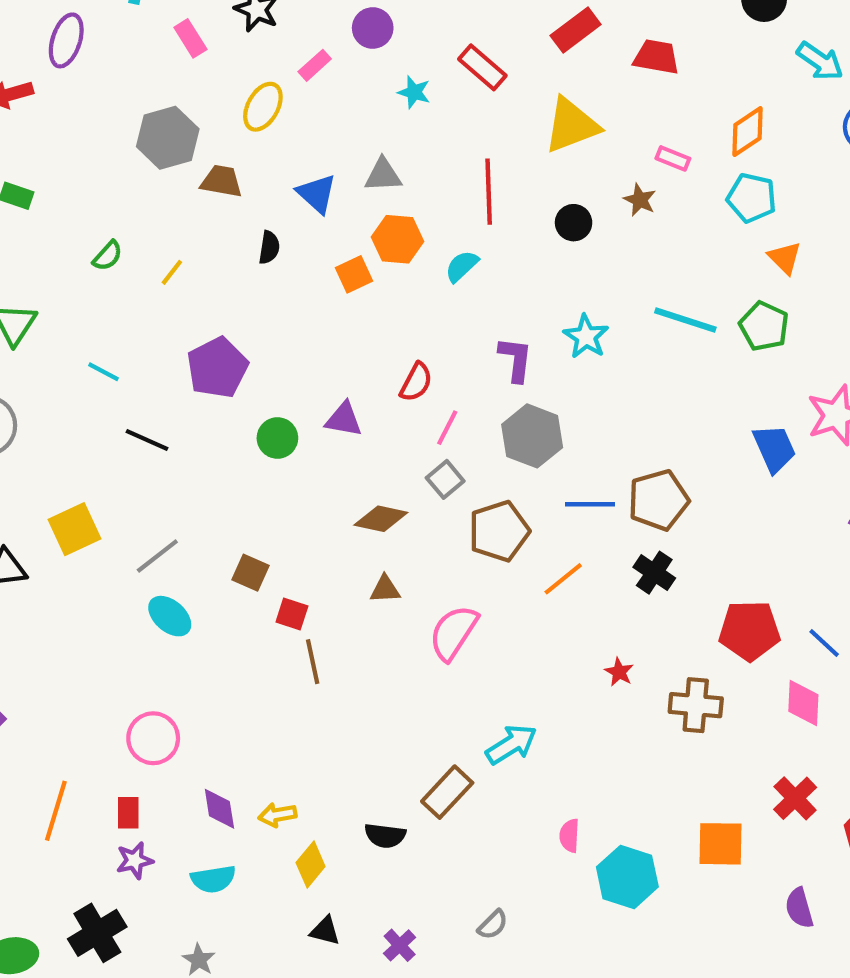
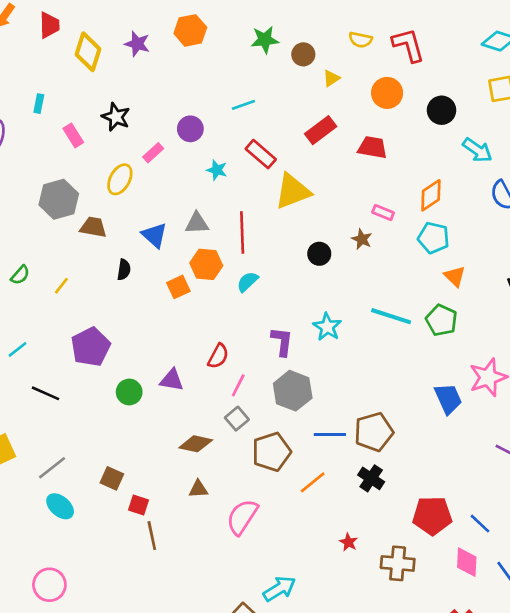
yellow triangle: (571, 125) -> (293, 191), moved
red line: (489, 192) -> (242, 232), moved
cyan line: (103, 372) -> (18, 349), turned -66

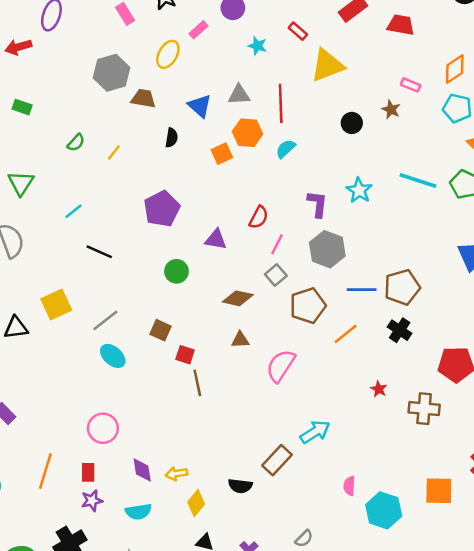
red rectangle: (261, 154) -> (298, 31), size x0.7
purple pentagon: (91, 347) -> (162, 209), moved
green circle: (129, 392) -> (176, 271), moved

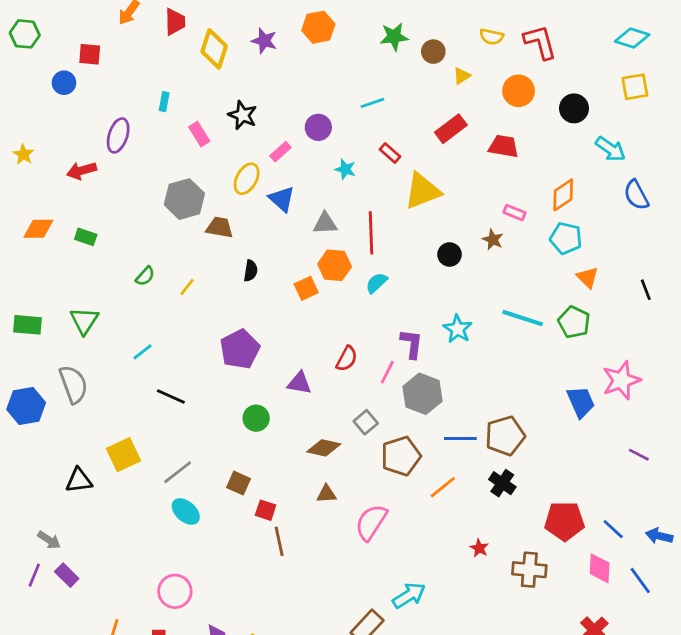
blue triangle: (200, 106) -> (282, 199), moved
pink line: (277, 244) -> (387, 372), moved

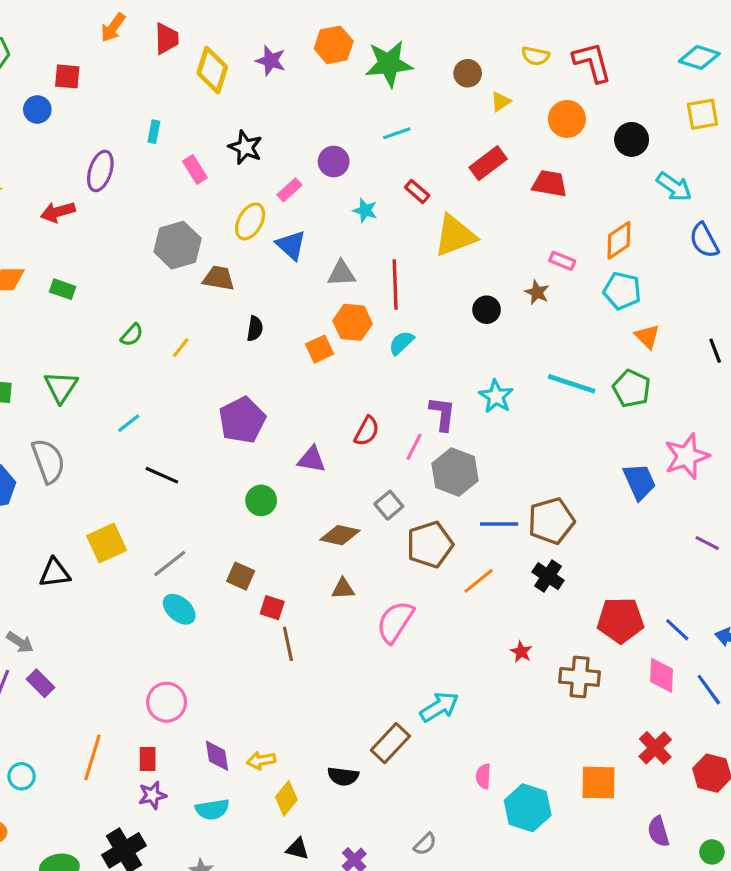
green star: (394, 37) -> (389, 64), moved, size x1.4

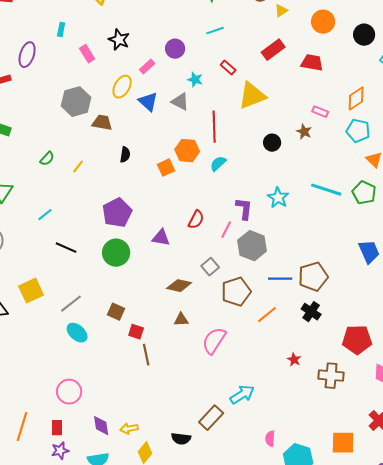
gray triangle: (342, 273) -> (180, 102), moved, turned 30
green circle: (261, 500) -> (116, 253), moved, size x1.4

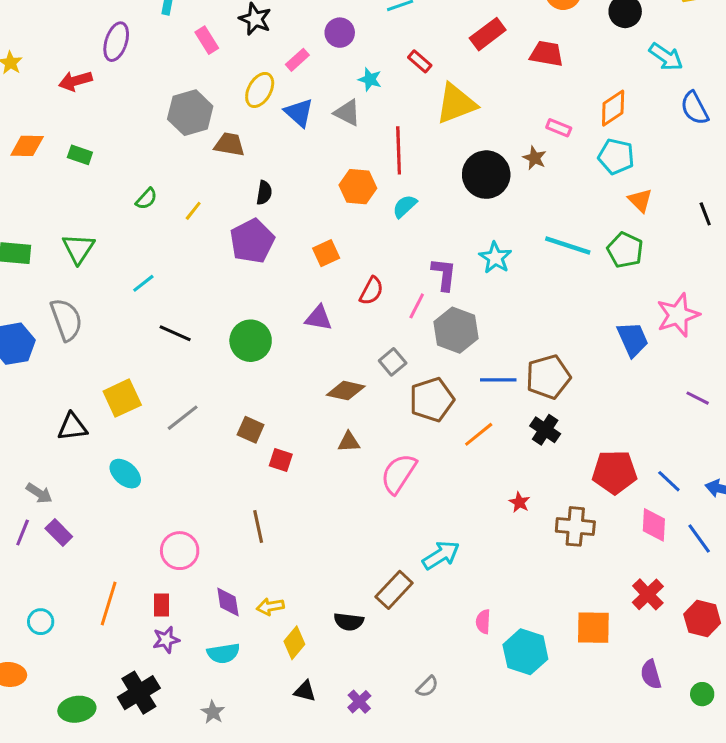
black circle: (272, 143) -> (486, 175), size x1.8
orange square: (166, 168) -> (326, 253), moved
purple pentagon: (117, 213) -> (252, 241), moved
cyan ellipse: (77, 333) -> (125, 474), moved
brown line: (146, 355) -> (258, 526), moved

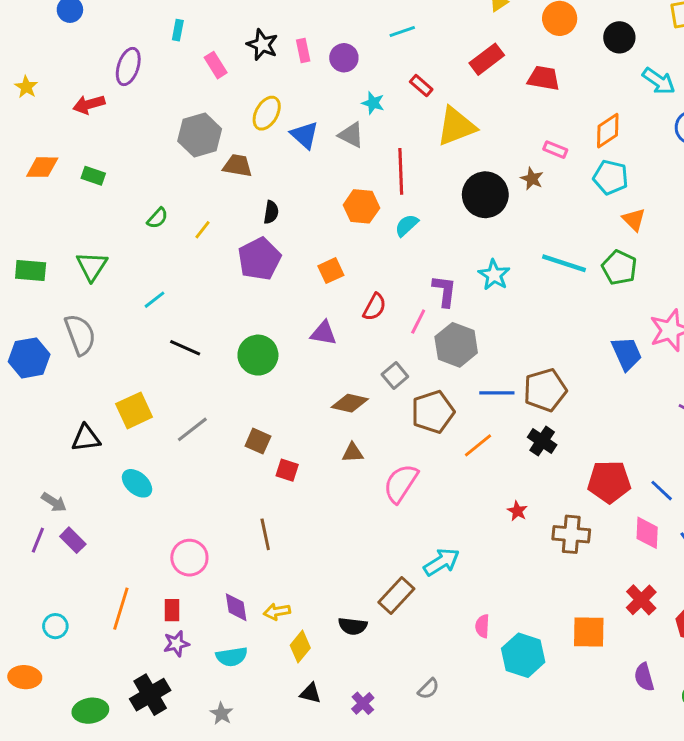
pink rectangle: (297, 60) -> (303, 50), moved, turned -60

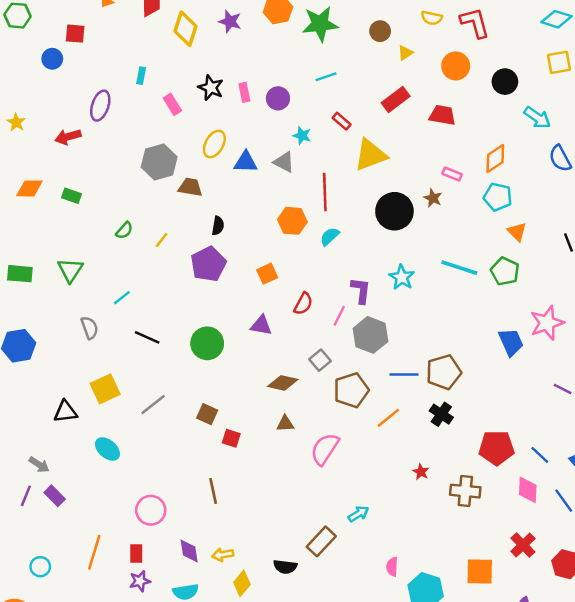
blue triangle: (305, 135) -> (246, 162), turned -40
gray semicircle: (80, 335) -> (89, 328), moved, size x0.7
cyan arrow: (442, 562) -> (358, 514), size x0.7

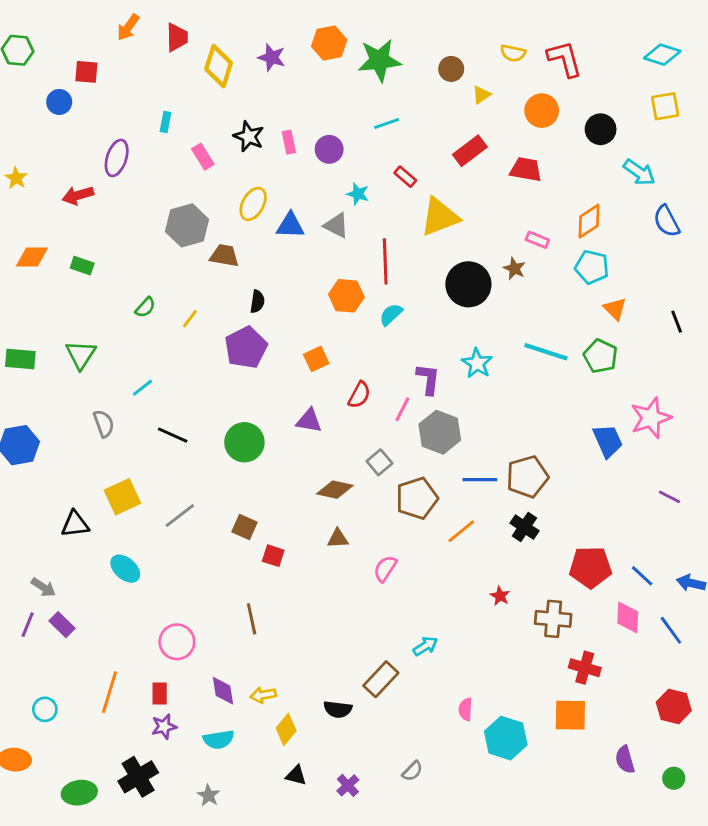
pink semicircle: (325, 449) -> (385, 569), size x0.7
red cross: (523, 545) -> (585, 668), moved, turned -30

